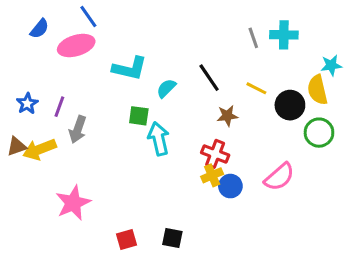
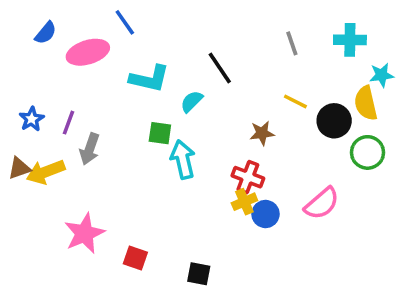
blue line: (88, 16) -> (125, 22), moved
cyan cross: (284, 35) -> (350, 40), moved
black line: (209, 78) -> (220, 68), moved
red square: (127, 239) -> (135, 258), moved, turned 35

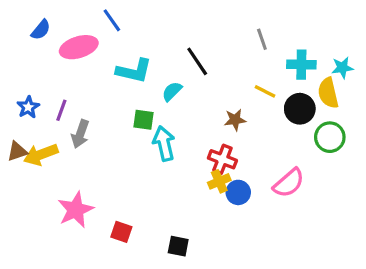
cyan cross: (350, 40) -> (301, 65), moved

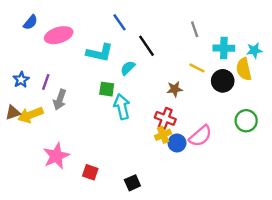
blue line: (112, 20) -> (120, 22), moved
green circle: (330, 137) -> (246, 121), moved
pink semicircle: (289, 183) -> (200, 136), moved
black square: (178, 246) -> (132, 183), turned -35

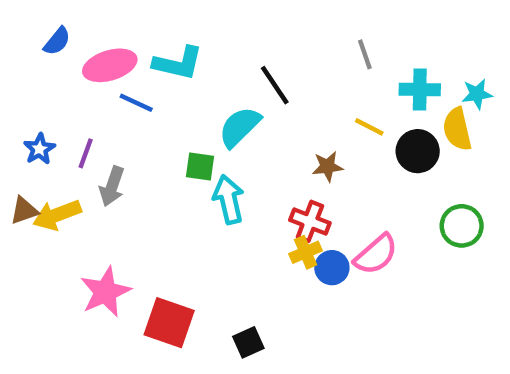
blue line: (120, 22) -> (136, 103), moved, turned -30
cyan L-shape: (100, 53) -> (178, 63), moved
cyan semicircle: (128, 68) -> (240, 127), size x1.5
red square: (90, 172) -> (169, 323), size x1.6

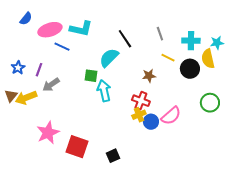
gray line: (365, 54) -> (160, 34), moved
gray arrow: (112, 186) -> (51, 85), turned 36
brown triangle: (24, 210) -> (11, 96), turned -32

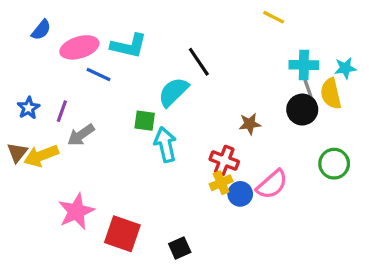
gray line: (160, 34) -> (309, 90), moved
yellow line: (168, 58) -> (274, 17), moved
brown star: (149, 76) -> (250, 124), moved

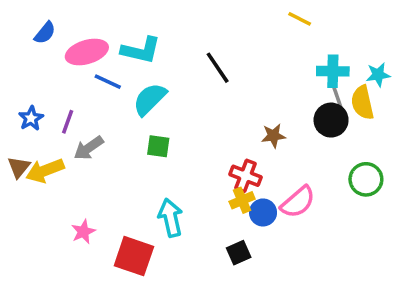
cyan semicircle: (173, 92) -> (150, 99), moved
green square: (145, 121) -> (158, 146), moved
cyan arrow: (165, 145) -> (171, 218), moved
pink star: (76, 211) -> (83, 232), size x0.6
black square: (180, 248) -> (239, 253), moved

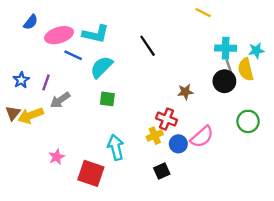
yellow cross: (242, 200) -> (155, 136), moved

